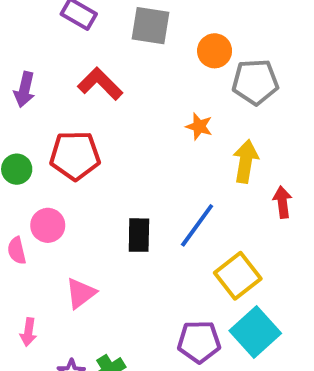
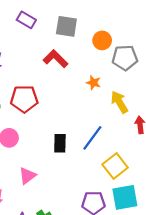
red L-shape: (100, 84) -> (56, 59), moved
yellow arrow: (246, 161) -> (119, 102), turned -40
cyan square: (255, 332) -> (125, 197), turned 32

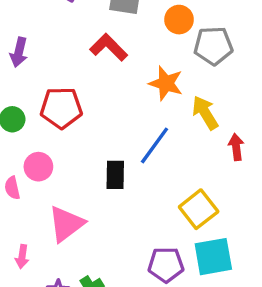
orange star: (93, 83) -> (166, 83), size x1.5
blue line: (92, 138) -> (154, 145), moved
pink triangle: (27, 176) -> (66, 224), size x1.4

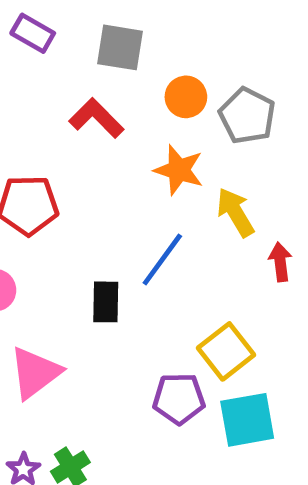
orange circle: (179, 20) -> (186, 97), moved
gray pentagon: (213, 46) -> (247, 116), turned 30
purple pentagon: (166, 265) -> (179, 399), moved

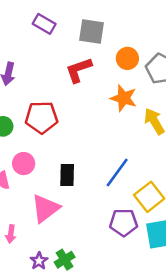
red L-shape: (96, 118) -> (79, 70), turned -64
blue line: (162, 260) -> (117, 172), moved
black rectangle: (106, 302) -> (67, 175), moved

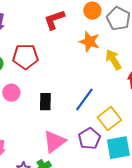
pink triangle: (45, 208) -> (54, 142), moved
purple pentagon: (124, 222) -> (89, 139), turned -30

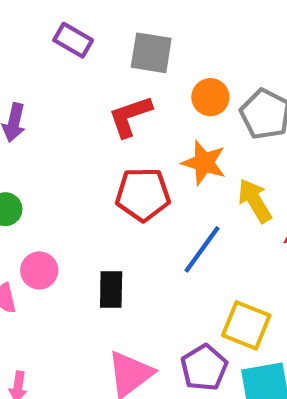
red pentagon: (25, 57) -> (143, 194), moved
blue line: (84, 100) -> (202, 249), moved
yellow square: (109, 119) -> (246, 325), turned -30

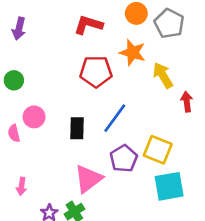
red L-shape: (130, 116) -> (88, 25), turned 36
blue line: (202, 249) -> (115, 118), moved
purple pentagon: (204, 368) -> (124, 159), moved

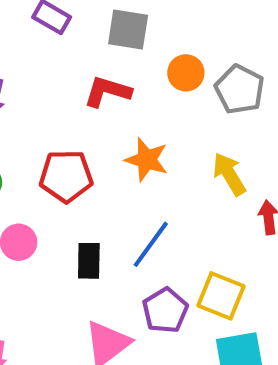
orange star: (133, 53) -> (147, 160), moved
red pentagon: (96, 71) -> (66, 176), moved

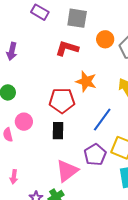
red pentagon: (66, 176) -> (62, 101), moved
blue line: (151, 244) -> (102, 120), moved

